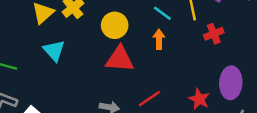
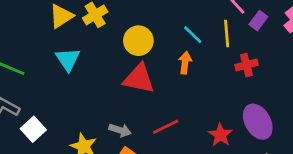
purple ellipse: (231, 83) -> (258, 122), turned -40

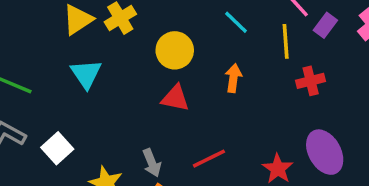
cyan line: (193, 35) -> (236, 22), moved
red triangle: (139, 79) -> (175, 98), size x0.7
white square: (33, 129) -> (57, 148), moved
gray arrow: (120, 130) -> (152, 163), turned 50

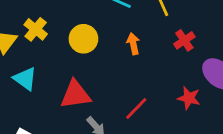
red cross: (311, 81) -> (184, 40), moved
red triangle: (175, 98) -> (75, 95), moved, size x1.4

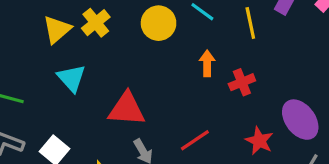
yellow circle: (83, 39) -> (159, 23), moved
red cross: (184, 40) -> (242, 82), moved

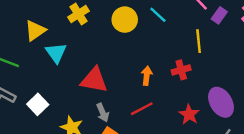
yellow line: (250, 23) -> (199, 41), moved
yellow triangle: (57, 29) -> (35, 31), moved
orange arrow: (207, 63) -> (147, 76), moved

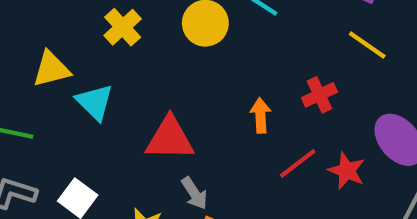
yellow triangle: (35, 31) -> (51, 69), turned 30
yellow line: (199, 41) -> (367, 45), moved, turned -40
red line: (142, 109) -> (298, 163), moved

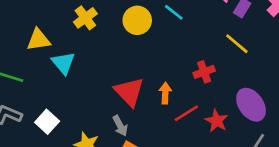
orange arrow: (260, 115) -> (165, 93), moved
red triangle: (170, 139) -> (129, 92), moved, turned 40

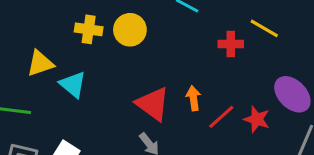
yellow cross: (85, 18) -> (89, 29), turned -35
yellow circle: (137, 20) -> (130, 30), moved
red cross: (204, 72) -> (231, 44), moved, turned 30

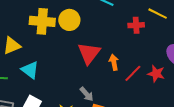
yellow cross: (89, 29) -> (42, 21), size x1.4
cyan triangle: (73, 84) -> (30, 70), moved
red triangle: (153, 104) -> (89, 53), moved, turned 35

